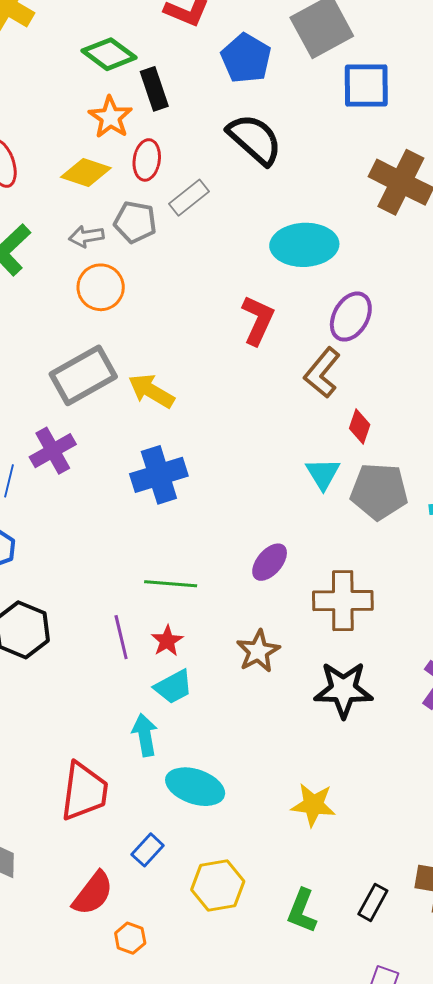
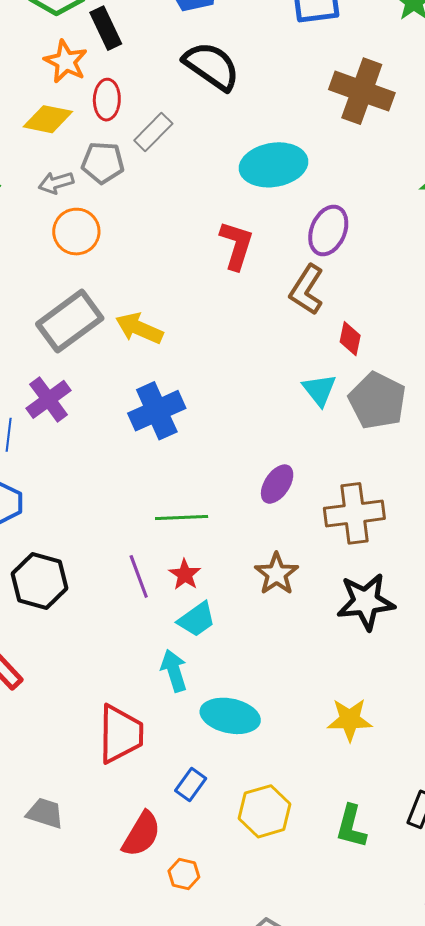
gray pentagon: (379, 491) -> (377, 401), turned 30

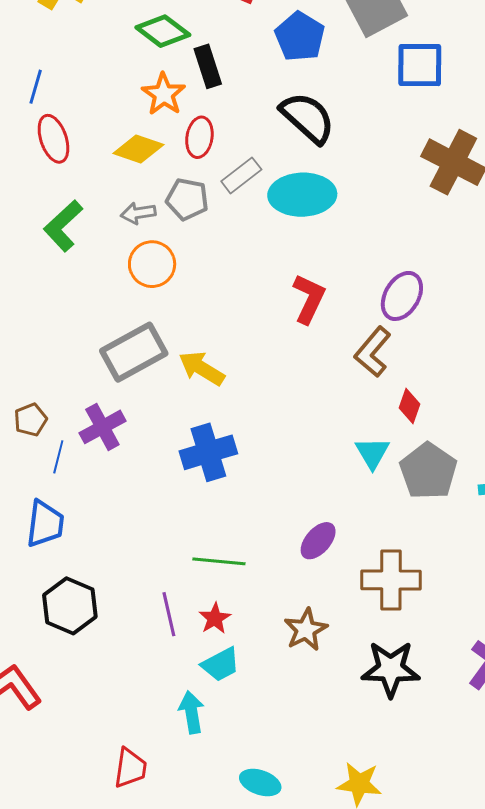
cyan ellipse: (273, 165) -> (302, 195), moved
cyan ellipse: (230, 716) -> (260, 783), moved, size x0.7
red trapezoid: (121, 734) -> (130, 768), size x0.7

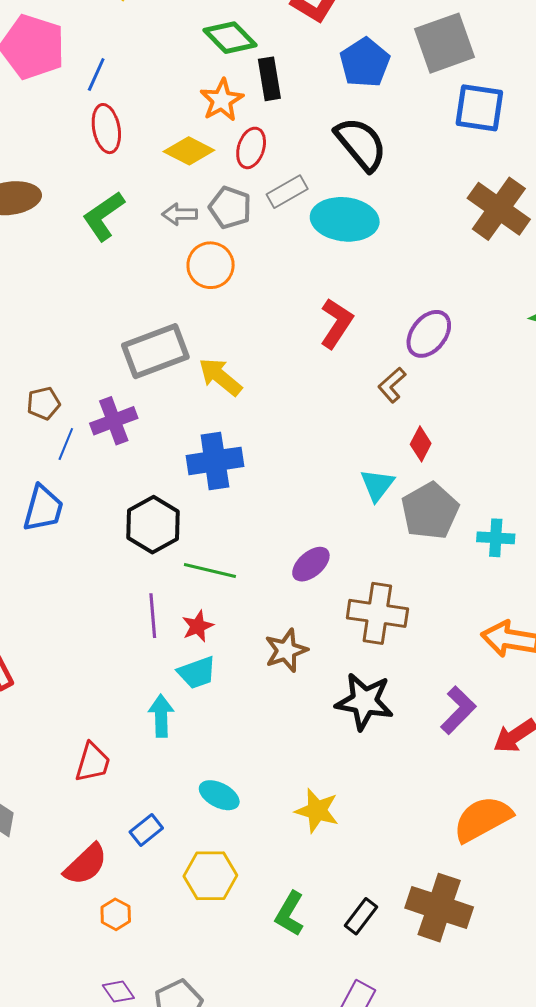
orange circle: (152, 264) -> (211, 265), moved
brown L-shape: (373, 352) -> (392, 385), size x0.7
black hexagon: (70, 606) -> (153, 525), moved

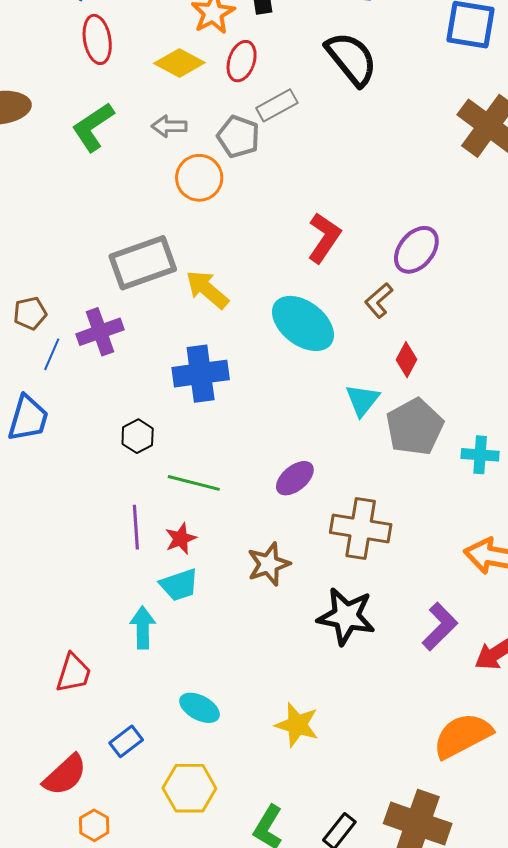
gray pentagon: (230, 207) -> (238, 137), moved
cyan ellipse: (345, 219) -> (303, 323), moved, turned 30
black hexagon: (153, 525) -> (138, 436), size x0.6

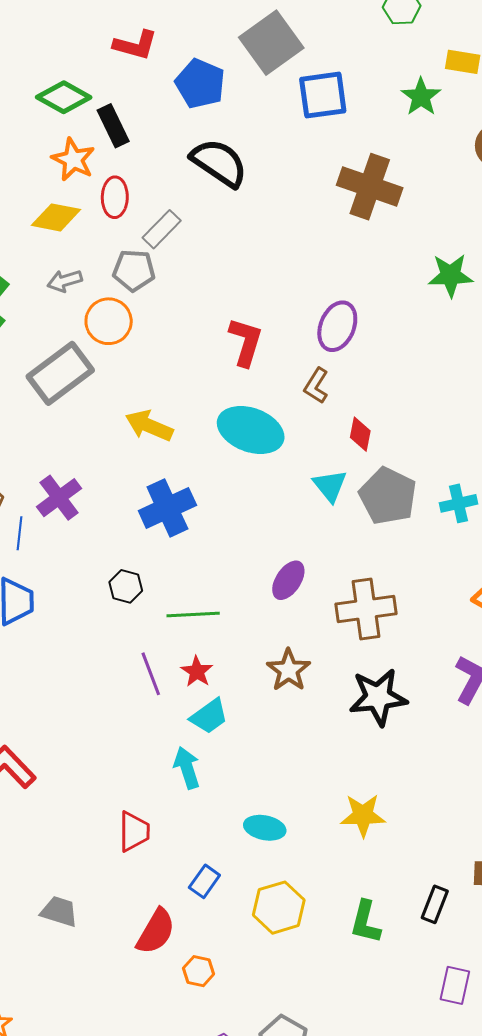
gray rectangle: (143, 263) -> (60, 373), moved

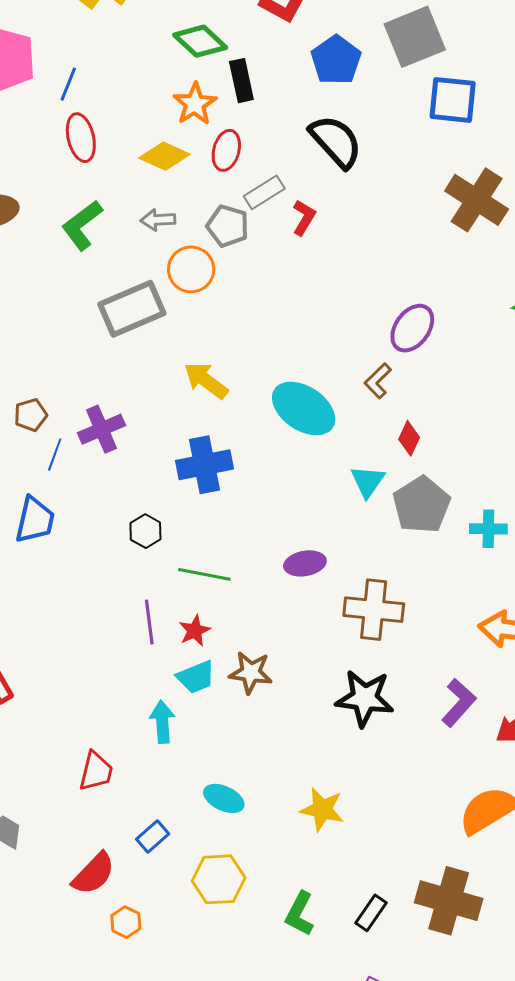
red L-shape: (246, 342) -> (304, 218), moved, size x0.7
purple ellipse: (288, 580) -> (305, 563), turned 33
brown star: (289, 670) -> (251, 673), moved, turned 30

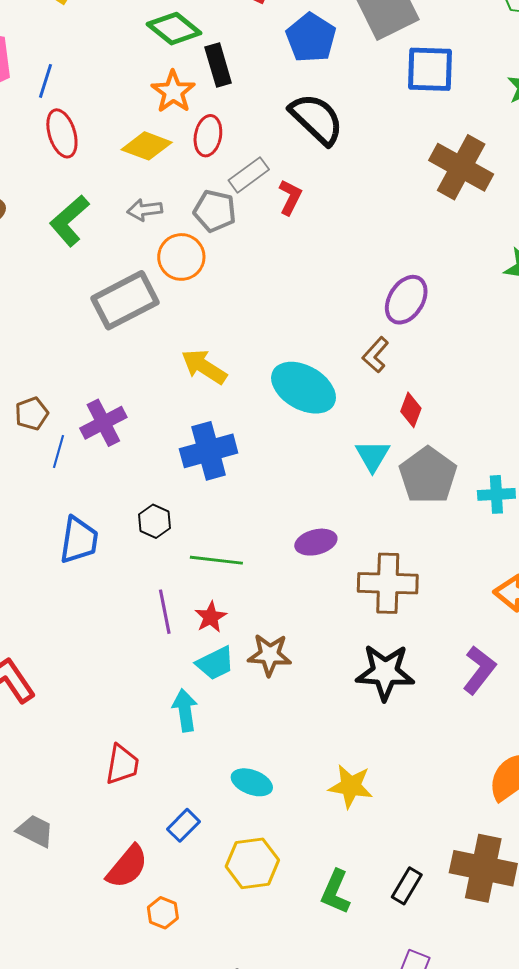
blue trapezoid: (35, 520) -> (79, 540), moved

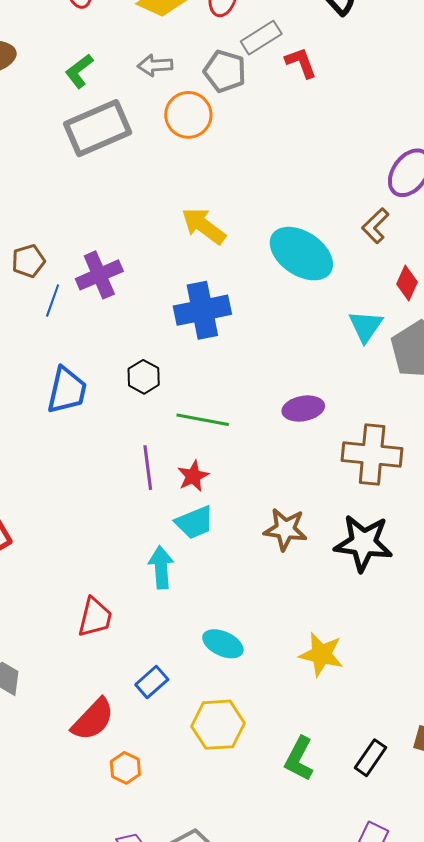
red L-shape: (290, 197) -> (301, 63), turned -51
green L-shape: (69, 221) -> (79, 71), size x0.7
gray rectangle: (125, 300) -> (98, 128), moved
brown star: (270, 655) -> (285, 529), moved

